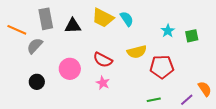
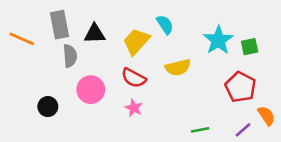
yellow trapezoid: (103, 18) -> (136, 41), moved, turned 105
cyan star: (168, 31) -> (218, 40), size x1.6
gray semicircle: (35, 46) -> (70, 56), moved, turned 132
red pentagon: (162, 67) -> (240, 87), moved, turned 30

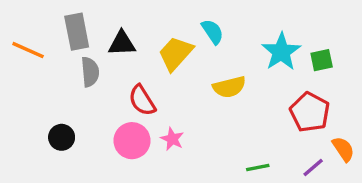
red semicircle: (134, 78) -> (142, 100), moved, turned 30
pink circle: (91, 90) -> (132, 141), moved

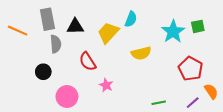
cyan semicircle: (212, 32) -> (131, 19), turned 56
green square: (322, 60) -> (198, 26), moved
black circle: (62, 137) -> (43, 72), moved
pink circle: (132, 141) -> (67, 96), moved

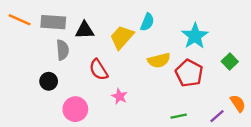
gray rectangle: (47, 19) -> (53, 22), turned -75
green square: (198, 26) -> (230, 62), moved, turned -32
orange line: (18, 31) -> (20, 20), moved
red pentagon: (191, 69) -> (189, 73), moved

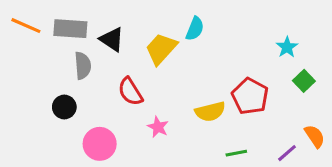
black triangle: (85, 30) -> (112, 39), turned 36
cyan star: (195, 36) -> (287, 47), moved, size x0.6
yellow semicircle: (159, 60) -> (210, 112), moved

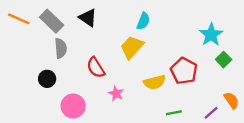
gray rectangle: (70, 29) -> (52, 21), turned 40
black triangle: (112, 39) -> (88, 18), moved
cyan star: (287, 47) -> (211, 35), size x1.5
yellow trapezoid: (161, 49) -> (132, 47), moved

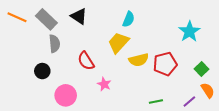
green square: (224, 60) -> (202, 69), moved
red pentagon: (184, 71) -> (165, 64), turned 30
yellow semicircle: (155, 82) -> (139, 60), moved

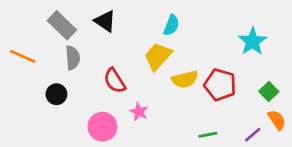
orange line: (17, 17) -> (23, 56), moved
red pentagon: (165, 64) -> (220, 85), turned 30
pink circle: (66, 95) -> (102, 127), moved

